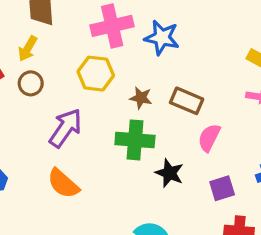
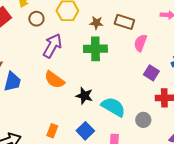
brown circle: (31, 83) -> (36, 19), moved
black star: (169, 173) -> (84, 96), moved
purple square: (222, 188) -> (151, 73), turned -35

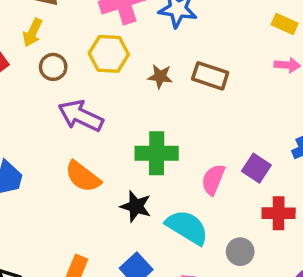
pink semicircle: (140, 43) -> (213, 180), moved
purple arrow: (52, 46) -> (81, 116), turned -95
green cross: (95, 49) -> (157, 153), moved

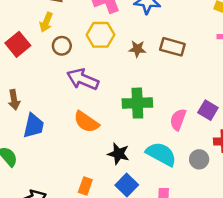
black star: (136, 206) -> (118, 154), moved
gray circle: (240, 252) -> (199, 159), moved

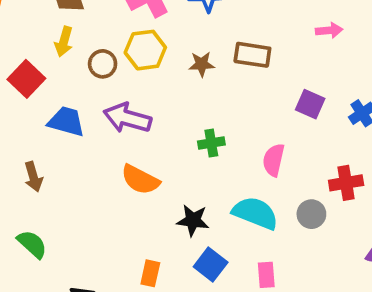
brown circle: (62, 46) -> (103, 64), moved
brown arrow: (14, 100) -> (33, 177), moved
green cross: (137, 103) -> (211, 143), size x0.6
purple square: (208, 110) -> (310, 104), moved
blue trapezoid: (34, 126) -> (66, 121), moved, turned -80

